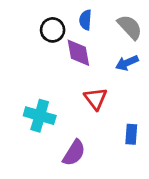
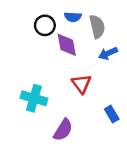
blue semicircle: (85, 20) -> (73, 17), turned -91
gray semicircle: (130, 27) -> (97, 27), moved, turned 30
blue rectangle: (131, 134) -> (112, 114), turned -35

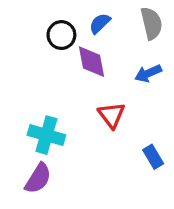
blue semicircle: (73, 17) -> (100, 23), turned 133
gray semicircle: (97, 27) -> (151, 23), moved
purple semicircle: (63, 130) -> (38, 178), moved

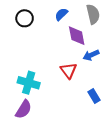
black circle: (61, 35) -> (25, 18), moved
purple diamond: (91, 62) -> (77, 36), moved
blue arrow: (148, 73) -> (91, 55), moved

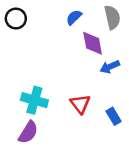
black circle: (25, 18) -> (16, 19), moved
red triangle: (68, 70) -> (80, 104), moved

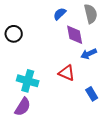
black circle: (16, 19) -> (14, 34), moved
red triangle: (80, 104) -> (67, 73), moved, turned -30

